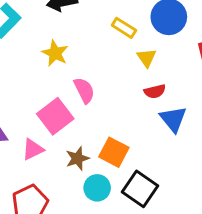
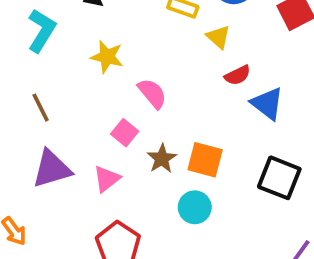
pink square: (55, 116) -> (125, 133), size x0.6
brown star: (77, 158) -> (162, 159), moved
black square: (140, 189) -> (279, 178), moved

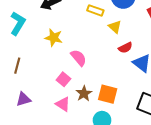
brown line: (41, 108) -> (17, 66), turned 42
purple triangle: (52, 169) -> (23, 99), size x0.7
pink triangle: (107, 179) -> (63, 104), moved, turned -49

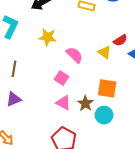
yellow triangle: (115, 27) -> (104, 52), moved
brown star: (84, 94) -> (85, 103), moved
purple triangle: (23, 99) -> (14, 99), moved

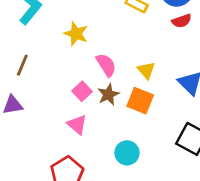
red semicircle: (120, 40) -> (182, 21), moved
orange square: (107, 88) -> (140, 101), moved
brown star: (85, 103) -> (108, 94), moved

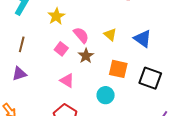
yellow star: (76, 34) -> (56, 16), turned 30
pink square: (82, 91) -> (61, 49), moved
orange square: (140, 101) -> (118, 69), moved

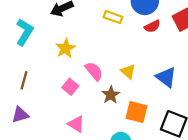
brown star: (86, 56) -> (111, 95), moved

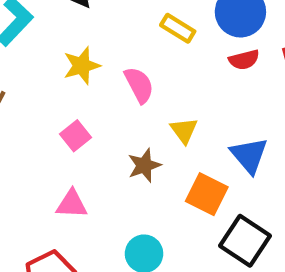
pink semicircle: (94, 71) -> (139, 85), moved
orange square: (137, 112) -> (207, 194), moved
pink triangle: (76, 124) -> (72, 204), turned -42

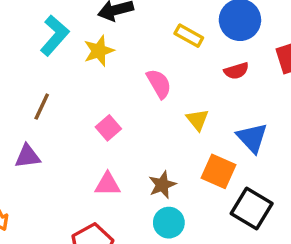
red semicircle: (244, 60) -> (236, 71), moved
yellow star: (82, 66) -> (99, 51), moved
brown star: (144, 165) -> (162, 185), moved

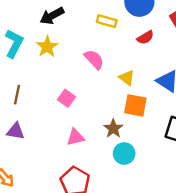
purple triangle: (27, 156) -> (16, 131), turned 30
orange square: (218, 171) -> (135, 105), moved

